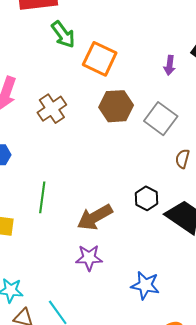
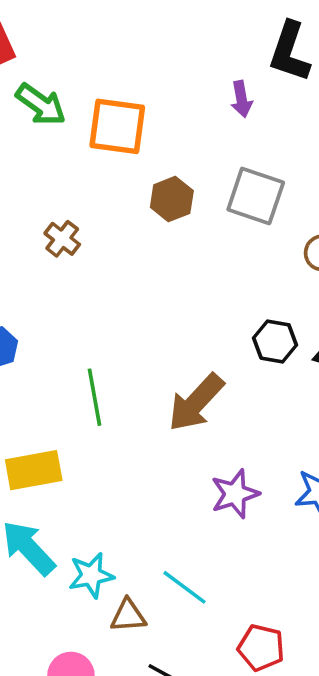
brown hexagon: (116, 106) -> (172, 199), size x0.7
brown cross: (52, 109) -> (62, 239), size x0.7
purple star: (89, 258) -> (235, 494), moved

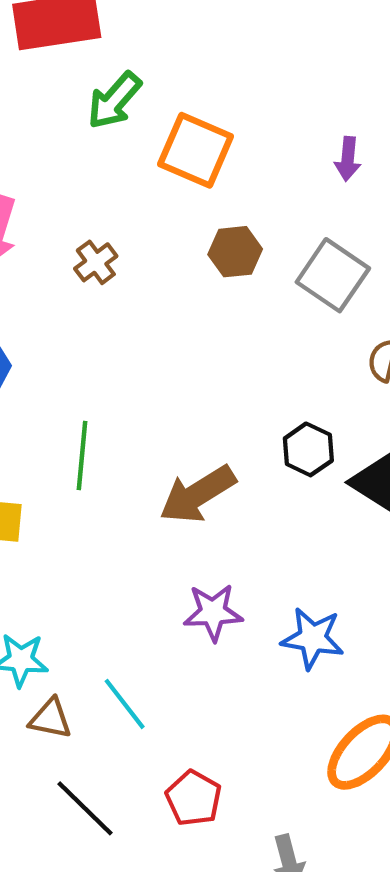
green arrow: (41, 105) -> (114, 100), turned 80

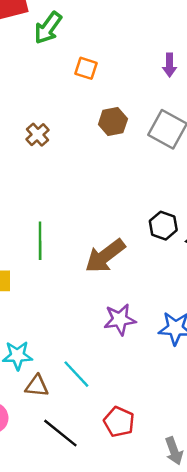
green arrow: (114, 100) -> (48, 28), moved
orange square: (196, 150) -> (86, 68), size x0.6

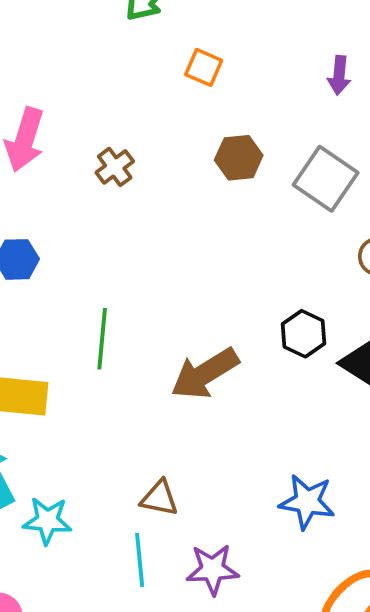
purple star: (120, 319) -> (213, 569), moved
cyan line: (76, 374) -> (140, 560), turned 32
brown triangle: (37, 386) -> (159, 498), moved

